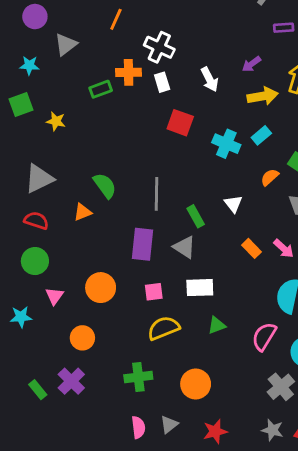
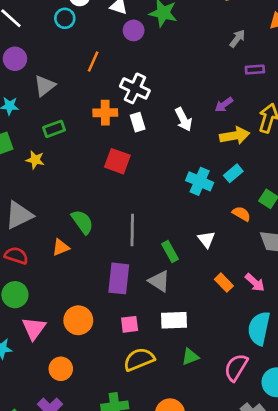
green rectangle: (101, 89) -> (54, 129), moved
red square: (180, 123) -> (117, 161), moved
orange semicircle: (270, 177) -> (241, 214), turned 72
pink triangle: (54, 296) -> (34, 328), size x1.4

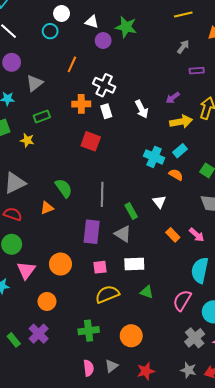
orange semicircle: (241, 214) -> (176, 175), moved
green triangle: (190, 357) -> (147, 292), turned 40

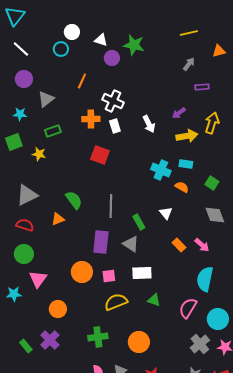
cyan rectangle: (180, 151) -> (186, 164), turned 48
orange circle: (60, 264) -> (82, 272), moved

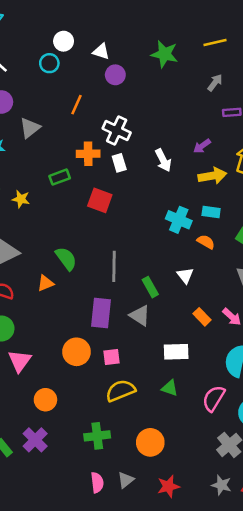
green star: (134, 45) -> (164, 54), moved
green rectangle: (53, 131) -> (60, 177), moved
white rectangle: (142, 273) -> (176, 352), moved

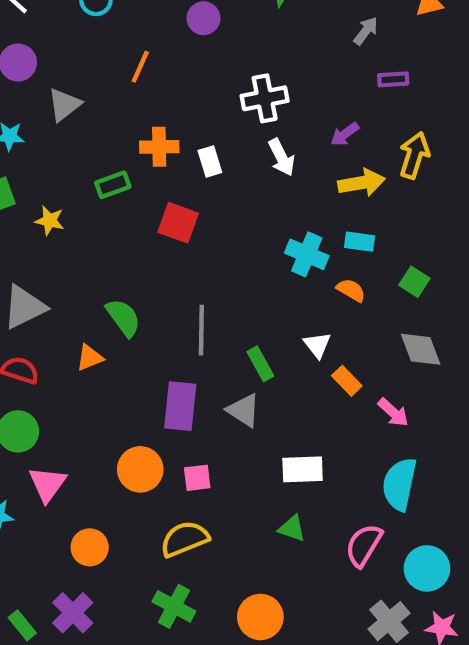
white cross: (117, 130) -> (265, 98), moved, turned -36
orange rectangle: (202, 317) -> (347, 381), moved
yellow semicircle: (120, 391) -> (184, 539), moved
green cross: (97, 436) -> (174, 606), turned 35

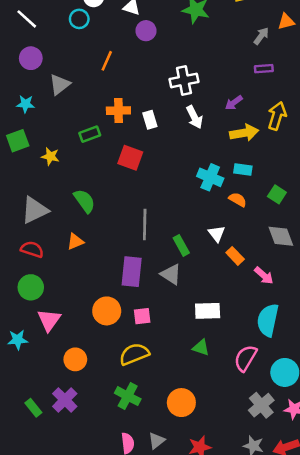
gray arrow: (366, 31) -> (261, 36), moved
green semicircle: (123, 318) -> (84, 201), moved

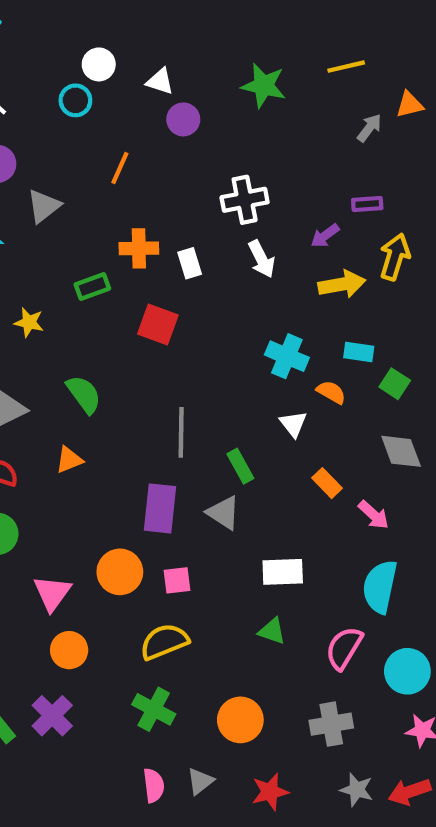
purple rectangle: (264, 69) -> (367, 204), moved
cyan rectangle: (243, 169) -> (359, 352), moved
white triangle: (217, 234) -> (293, 424), moved
pink triangle: (49, 320) -> (52, 593), moved
gray cross: (261, 405) -> (331, 724), moved, turned 30

